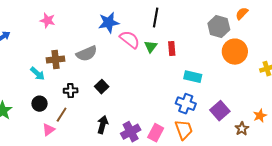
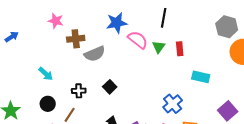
brown cross: (56, 60) -> (76, 39), moved
blue cross: (186, 104) -> (173, 104), moved, turned 30

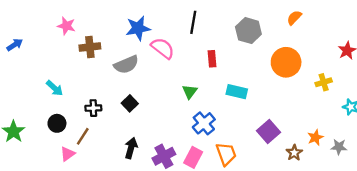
gray hexagon: (227, 27) -> (248, 31), moved
green triangle: (159, 47) -> (190, 92), moved
gray semicircle: (95, 54) -> (126, 65), moved

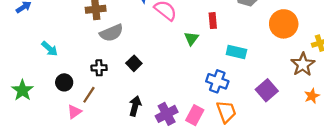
gray semicircle: (126, 65) -> (111, 33), moved
cyan arrow: (55, 88) -> (50, 49), moved
green triangle: (190, 92) -> (191, 39), moved
blue cross: (204, 123) -> (217, 81), moved, turned -30
brown star: (294, 153) -> (303, 64), moved, size x1.5

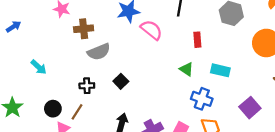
green triangle: (191, 39) -> (186, 69), moved, turned -32
black circle: (64, 82) -> (53, 109), moved

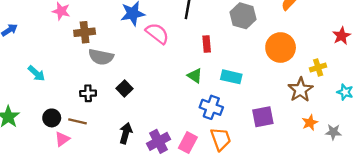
gray semicircle: (99, 52) -> (101, 57), turned 35
purple square: (250, 108) -> (263, 117), turned 30
brown line: (77, 112) -> (78, 121), turned 70

